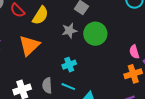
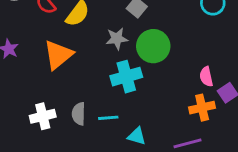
cyan cross: (69, 65) -> (126, 77), moved, size x1.5
cyan line: (68, 87) -> (108, 118), turned -32

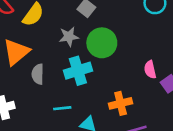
orange cross: (202, 108) -> (121, 103), moved
gray semicircle: (79, 114) -> (38, 74), moved

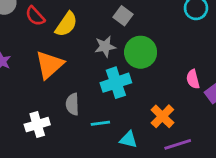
gray semicircle: (38, 74) -> (72, 104), moved
orange cross: (121, 103) -> (162, 116), turned -30

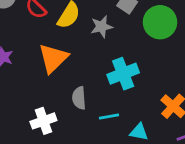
gray star: (105, 47) -> (102, 27), moved
green circle: (141, 52) -> (160, 22), moved

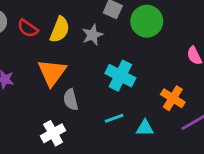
cyan cross: (123, 74) -> (120, 76), turned -32
gray semicircle: (79, 98) -> (71, 100), moved

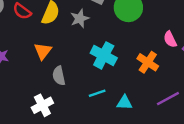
orange triangle: (52, 72) -> (43, 51), size x0.7
orange cross: (173, 98) -> (148, 62), moved

